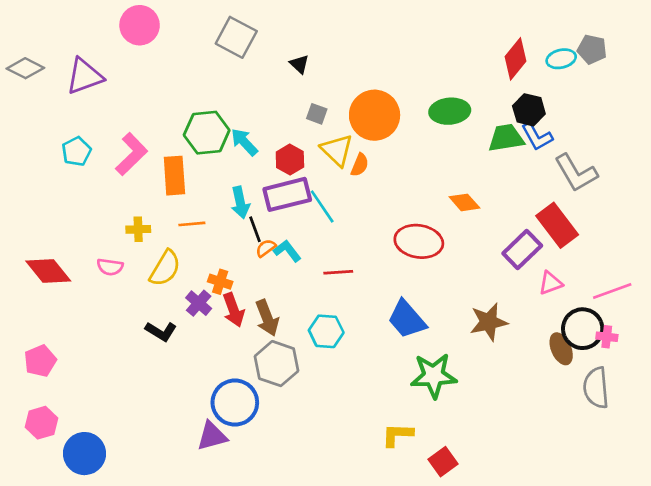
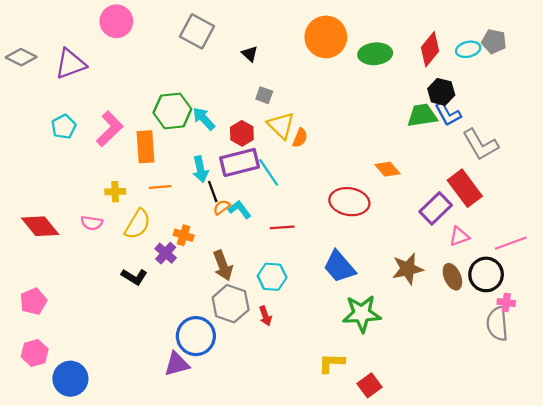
green ellipse: (450, 111) -> (375, 54), moved
orange circle: (375, 115) -> (326, 37), moved
red arrow: (234, 310) -> (265, 316), moved, size x0.7
pink cross: (607, 337) -> (506, 302), moved
brown ellipse: (561, 349) -> (452, 277), moved

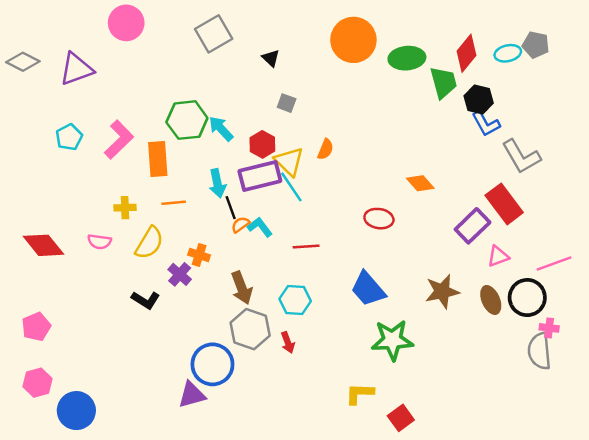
gray square: (197, 31) -> (214, 34), turned 32
green trapezoid: (422, 115) -> (443, 82), moved, turned 84
yellow triangle: (281, 125) -> (289, 161), moved
red ellipse: (349, 202) -> (379, 219), size x0.7

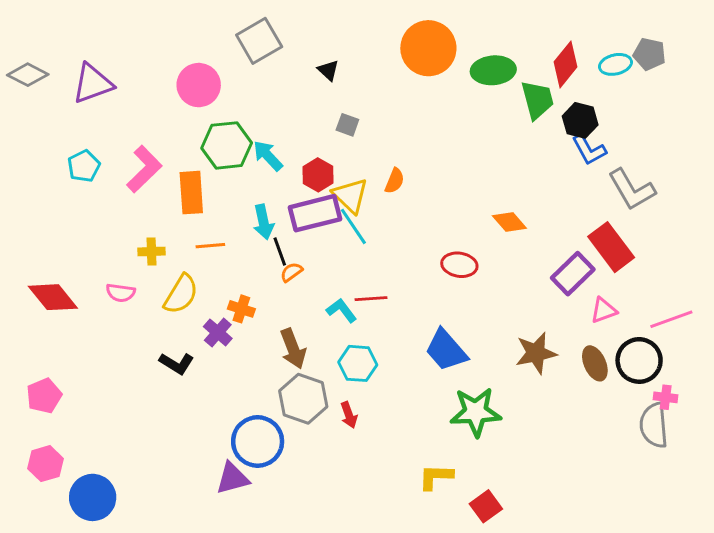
pink circle: (126, 23) -> (199, 85), moved
cyan L-shape: (260, 227) -> (342, 310), moved

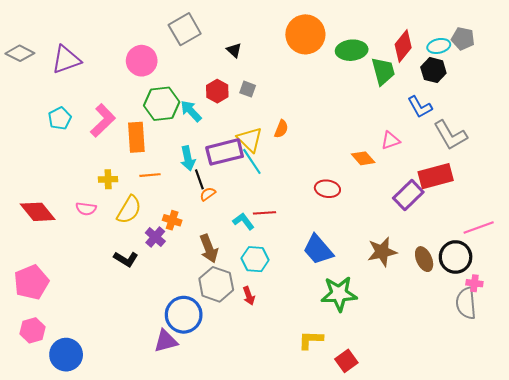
black hexagon: (580, 120) -> (433, 70), moved
red hexagon: (318, 175) -> (217, 91), moved
red rectangle: (611, 247) -> (436, 176), turned -68
pink triangle: (604, 310) -> (390, 140), moved
pink pentagon: (44, 396) -> (31, 282), size x1.4

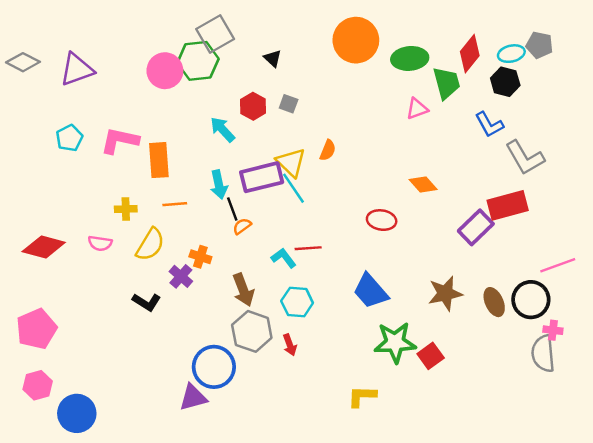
green hexagon: (162, 104) -> (198, 61), moved
pink L-shape: (103, 121) -> (120, 140), turned -124
pink triangle: (390, 140) -> (417, 109), moved
red diamond: (38, 212) -> (44, 247), turned -36
red square: (346, 361) -> (431, 356), moved

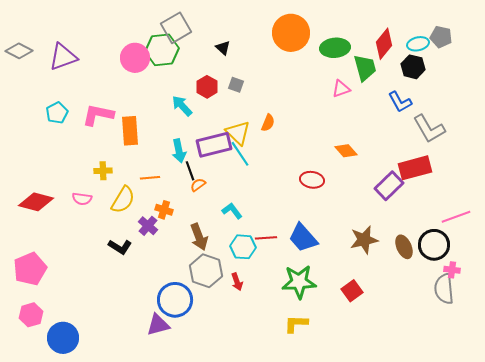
orange line: (175, 204) -> (150, 178), moved
red line: (308, 248) -> (266, 238), moved
green star: (395, 342) -> (299, 282), moved

